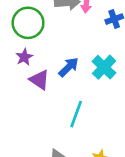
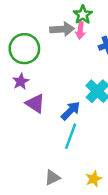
blue arrow: (69, 67) -> (71, 111), moved

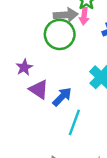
green circle: (24, 49) -> (60, 34), moved
blue arrow: (71, 111) -> (62, 97), moved

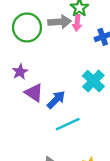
green circle: (60, 34) -> (27, 27), moved
cyan line: (74, 122) -> (68, 124), turned 45

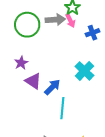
pink arrow: (77, 23) -> (70, 21), turned -32
cyan line: (68, 124) -> (62, 108), turned -60

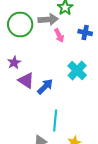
pink arrow: (70, 21) -> (59, 36), moved
blue cross: (93, 33) -> (85, 32), turned 32
cyan line: (62, 108) -> (55, 120), moved

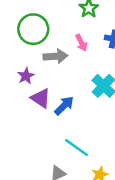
gray arrow: (48, 20) -> (55, 56), moved
cyan line: (55, 120) -> (76, 148), turned -60

